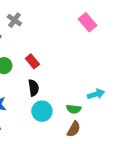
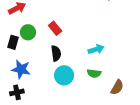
cyan arrow: (96, 94) -> (96, 49), moved
brown semicircle: (74, 129) -> (117, 87), moved

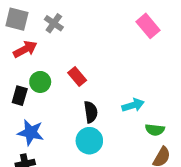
black semicircle: (56, 53) -> (91, 112), moved
green semicircle: (94, 73) -> (155, 130), moved

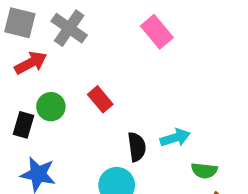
gray cross: (54, 23) -> (69, 28), size x1.4
pink rectangle: (148, 26) -> (157, 32), moved
black semicircle: (91, 112) -> (137, 147), moved

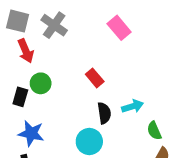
red arrow: (31, 63) -> (26, 51), turned 95
red rectangle: (100, 99) -> (95, 78), moved
green semicircle: (204, 171) -> (154, 131), turned 60

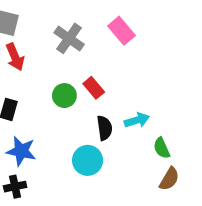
gray cross: (54, 25) -> (69, 38), moved
green circle: (41, 83) -> (64, 96), moved

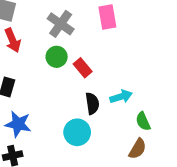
pink rectangle: (121, 31) -> (107, 17), turned 30
green circle: (64, 96) -> (57, 57), moved
brown semicircle: (169, 179) -> (138, 149), moved

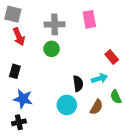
gray cross: (61, 24) -> (55, 24), turned -36
red rectangle: (83, 68) -> (112, 57), moved
brown semicircle: (138, 149) -> (96, 107), moved

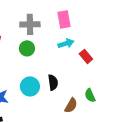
cyan arrow: (99, 78) -> (66, 43), moved
cyan circle: (67, 105) -> (30, 86), moved

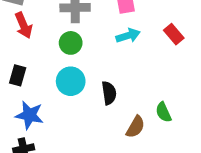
red rectangle: (86, 56) -> (174, 34), moved
cyan circle: (30, 86) -> (71, 81), moved

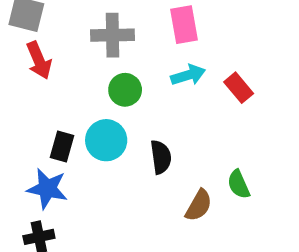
red rectangle: (174, 34) -> (239, 88), moved
green circle: (71, 43) -> (125, 90), moved
black rectangle: (18, 75) -> (62, 147), moved

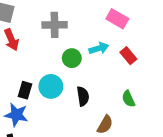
pink rectangle: (184, 25) -> (117, 19), moved, turned -50
green circle: (125, 90) -> (72, 58), moved
green semicircle: (239, 184) -> (128, 99), moved

